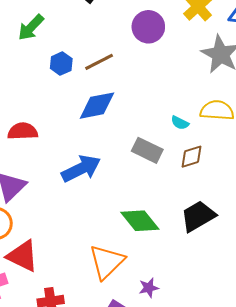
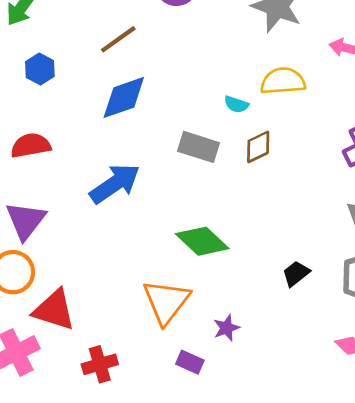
blue hexagon: (61, 64) -> (40, 69), moved
black trapezoid: (198, 216) -> (296, 274), moved, size x0.6

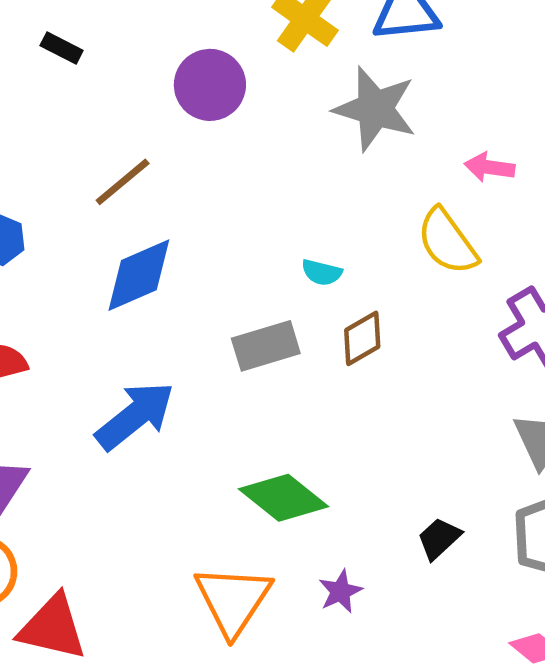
yellow semicircle: (283, 81) -> (447, 242), moved, turned -117
gray rectangle: (199, 147) -> (266, 346), turned -30
purple star: (227, 328) -> (340, 591), moved

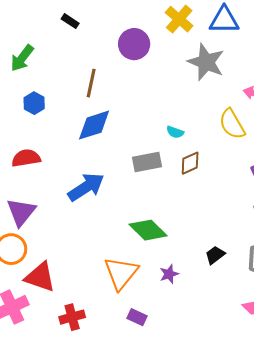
brown line: (123, 182) -> (91, 83), turned -44

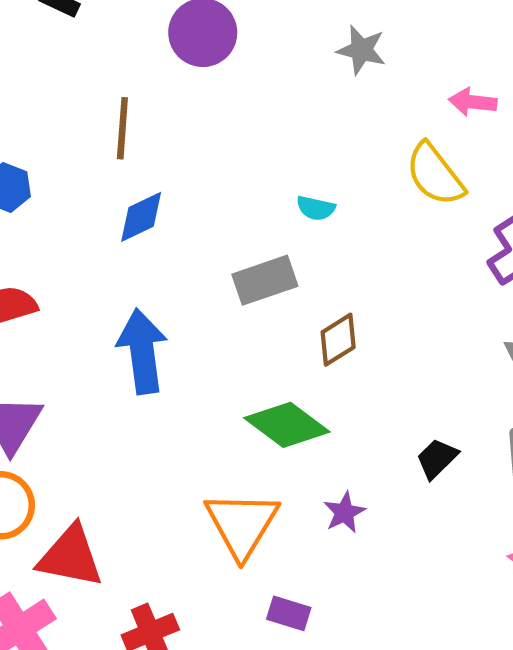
gray star: (206, 62) -> (361, 50), size x0.6
blue diamond: (94, 125) -> (141, 217), size x0.7
brown diamond: (190, 163) -> (338, 340), moved
blue arrow: (86, 187) -> (142, 351), turned -57

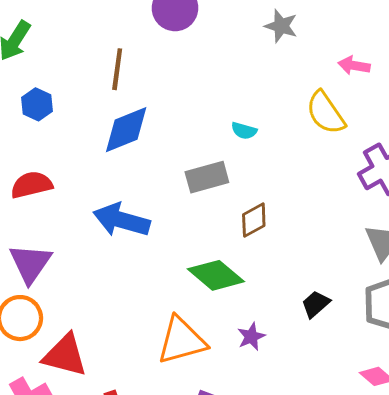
blue diamond: (141, 217) -> (126, 130), size x1.4
blue arrow: (142, 351) -> (122, 220), turned -70
orange triangle: (242, 524) -> (182, 340), turned 40

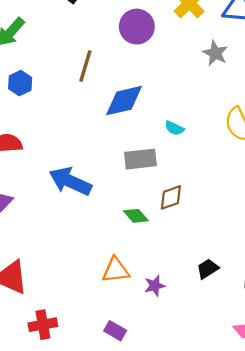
blue diamond: (126, 130) -> (124, 101), moved
green diamond: (216, 275) -> (136, 216), moved, size x0.6
orange triangle: (182, 340) -> (116, 270), moved, size x0.7

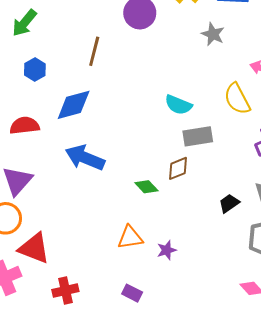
blue diamond: (124, 101) -> (74, 105), moved
cyan semicircle: (174, 128) -> (178, 105), size x1.5
gray rectangle: (140, 159) -> (198, 136), moved
black trapezoid: (208, 269) -> (229, 203), moved

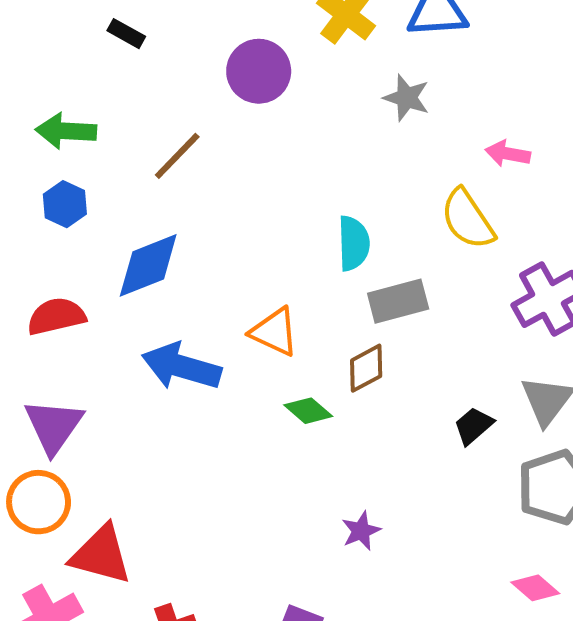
green arrow: (24, 23) -> (66, 131), moved, turned 60
brown line: (94, 51) -> (177, 156), turned 36
cyan semicircle: (178, 105) -> (354, 243), turned -108
orange triangle: (130, 237) -> (274, 332), moved, turned 40

